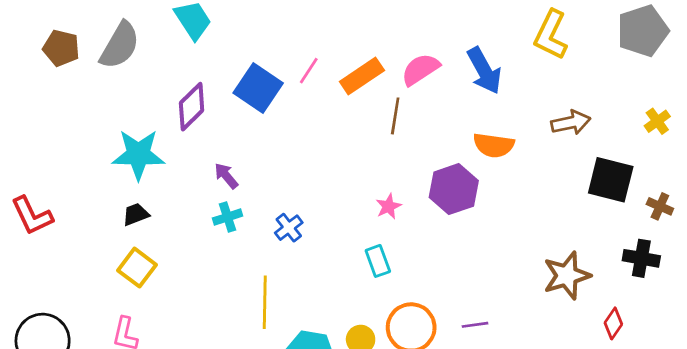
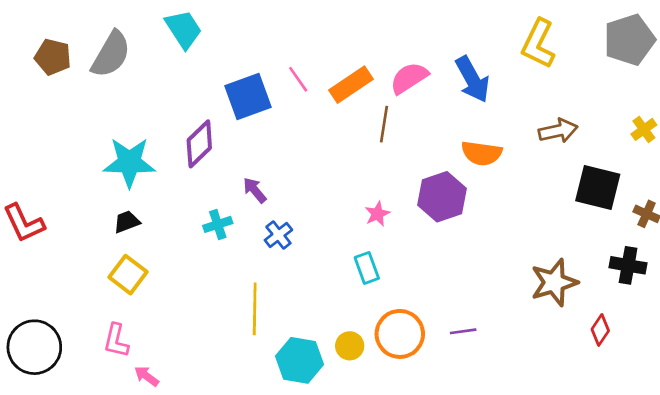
pink line: (309, 71) -> (298, 79), turned -68
blue square: (258, 88) -> (248, 96), turned 36
purple diamond: (192, 107) -> (199, 144), moved
purple arrow: (226, 176) -> (255, 190), moved

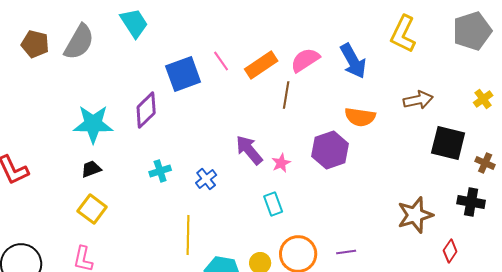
purple arrow: (255, 190) -> (249, 150), moved, size x1.5

